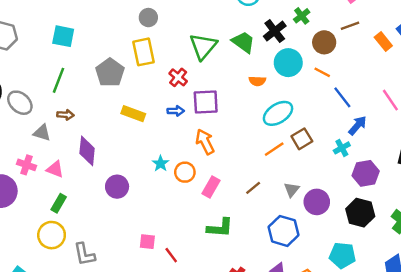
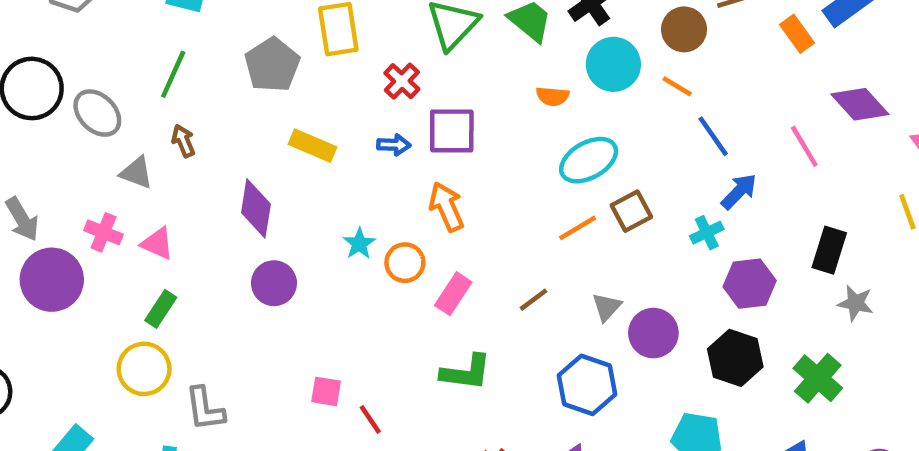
brown arrow: (66, 115) -> (183, 141), turned -119
purple diamond: (87, 151) -> (256, 208), moved

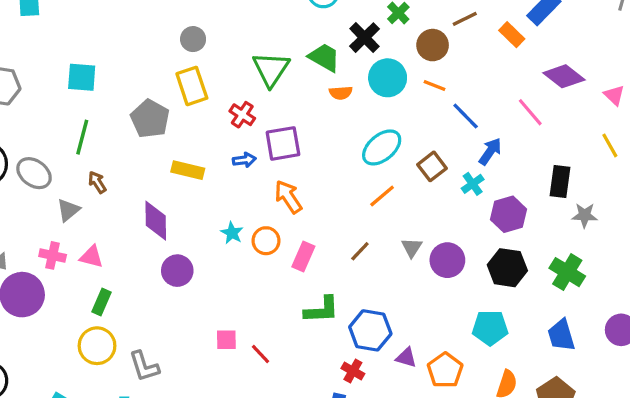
orange semicircle: (553, 96) -> (341, 93), moved
gray triangle: (136, 173) -> (68, 210), turned -50
brown square: (631, 211) -> (432, 166), moved
blue hexagon: (587, 385) -> (370, 330), moved

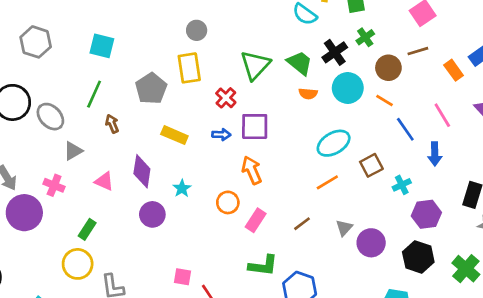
pink line: (530, 112) -> (442, 115), moved
blue arrow: (490, 151) -> (435, 154), moved, turned 135
brown arrow: (97, 182) -> (112, 124), moved
cyan star: (232, 233) -> (182, 188), moved
pink triangle: (91, 257) -> (104, 181), moved

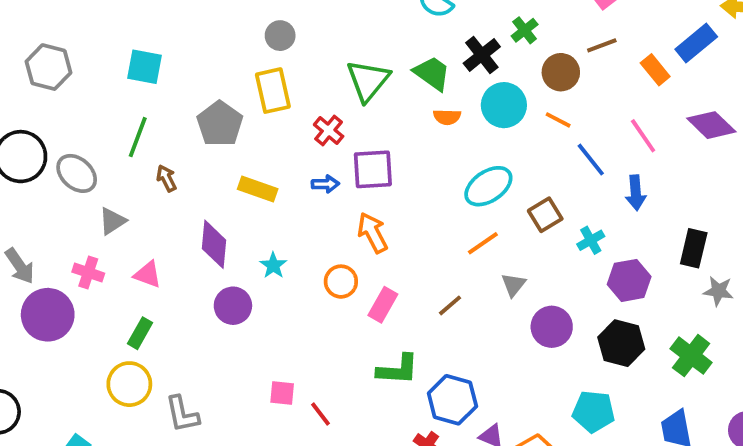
pink triangle: (104, 181) -> (148, 274), moved
gray triangle: (344, 228) -> (513, 285), moved

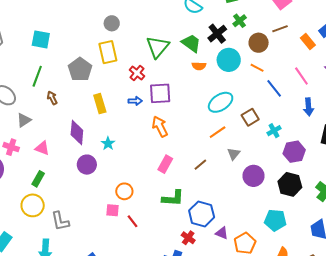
yellow rectangle: (258, 189) -> (100, 104), turned 54
blue arrow: (636, 193) -> (308, 107), moved
orange circle: (341, 282) -> (124, 191), moved

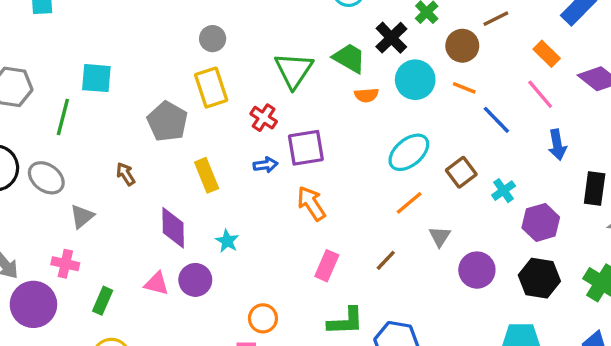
orange rectangle: (308, 42) -> (547, 54), moved
green line: (37, 76) -> (63, 117), moved
pink triangle: (42, 148) -> (156, 283), moved
green rectangle: (38, 179) -> (103, 301), moved

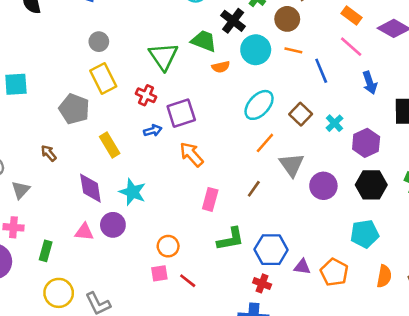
blue line: (496, 120) -> (321, 71), turned 30
gray triangle: (440, 236) -> (292, 165), size x1.5
cyan star: (227, 241) -> (132, 192), size x1.5

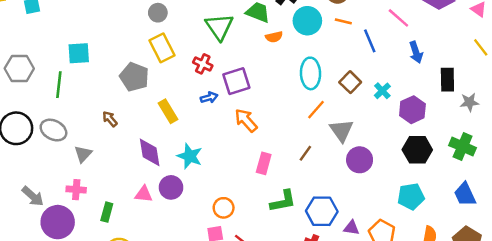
cyan ellipse: (259, 105) -> (310, 73), turned -44
purple circle: (323, 186) -> (360, 160), moved

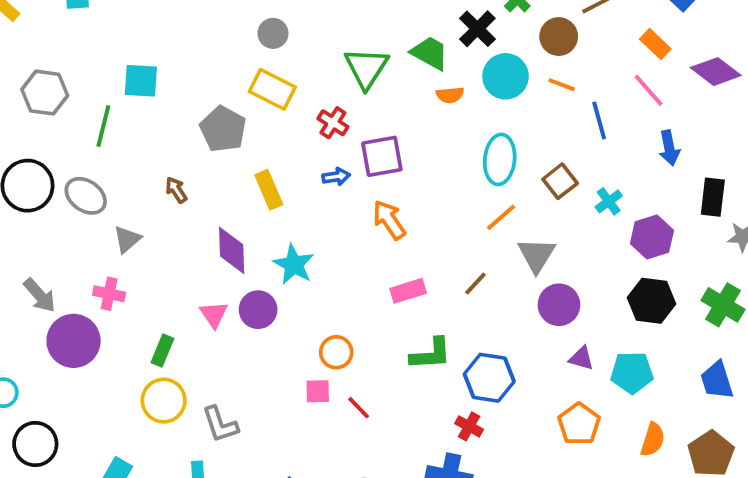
yellow rectangle: (162, 48) -> (272, 89), turned -44
pink rectangle: (264, 163) -> (408, 291), turned 50
pink triangle: (144, 194) -> (214, 315), turned 42
green rectangle: (107, 212) -> (162, 350), moved
purple triangle: (351, 228) -> (581, 358), moved

